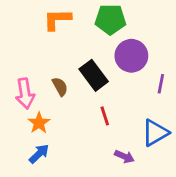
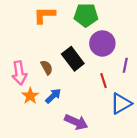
red line: (105, 116) -> (103, 81), moved
blue arrow: (39, 154) -> (53, 96), moved
purple arrow: (124, 157) -> (76, 122), moved, size x1.5

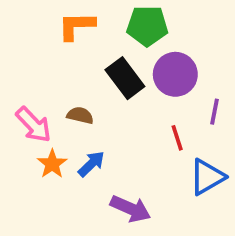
black rectangle: (73, 59) -> (125, 78), moved
brown semicircle: (47, 67) -> (80, 115), turned -48
pink arrow: (19, 73) -> (34, 125), turned -35

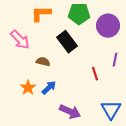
purple circle: (175, 74) -> (108, 26), moved
pink arrow: (34, 125) -> (20, 40), moved
blue triangle: (207, 177) -> (111, 110), moved, turned -30

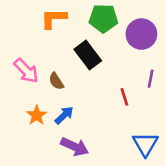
pink arrow: (20, 40) -> (26, 71), moved
brown semicircle: (43, 62) -> (56, 81), turned -136
purple arrow: (70, 112) -> (75, 147), moved

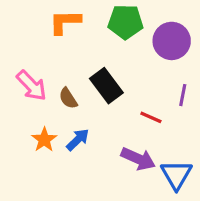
black rectangle: (88, 55) -> (106, 86), moved
red line: (124, 97) -> (151, 117), turned -48
purple arrow: (75, 147) -> (138, 159), moved

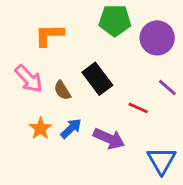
orange L-shape: (65, 22) -> (49, 35), moved
purple line: (183, 95) -> (167, 88), turned -60
purple arrow: (138, 159) -> (109, 139), moved

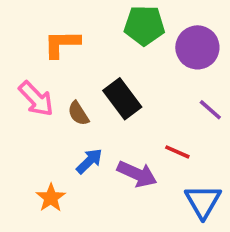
red line: (138, 108) -> (177, 152), moved
orange star: (40, 128) -> (51, 198), moved

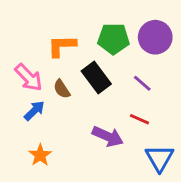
green pentagon: (144, 25) -> (113, 39), moved
orange L-shape: (62, 44) -> (62, 46), moved
purple line: (210, 110) -> (142, 83), moved
blue arrow: (89, 161) -> (34, 111), moved

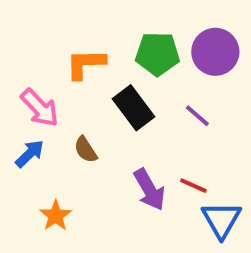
brown semicircle: (62, 89) -> (86, 150), moved
blue arrow: (34, 111) -> (30, 154), moved
red line: (139, 119) -> (193, 186), moved
purple arrow: (108, 136) -> (149, 190), turned 36

